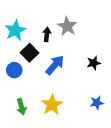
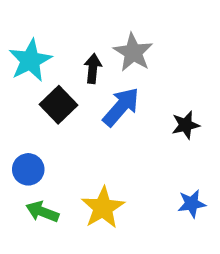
blue arrow: (55, 65) -> (121, 107), moved
blue circle: (14, 70) -> (28, 169), moved
green arrow: (21, 107) -> (42, 212), turned 126

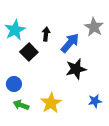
gray star: (133, 52) -> (94, 27), moved
blue arrow: (121, 107) -> (70, 43), moved
black star: (186, 125) -> (76, 69), moved, size x1.5

